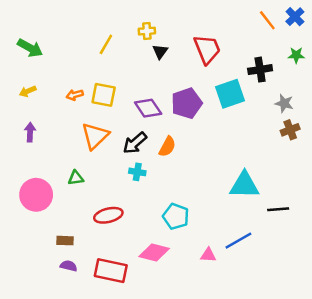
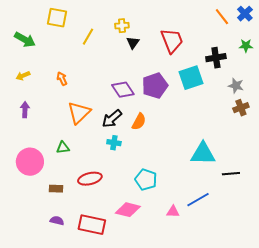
orange arrow: (75, 95) -> (62, 79), turned 80
yellow square: (104, 95) -> (57, 18), moved
brown rectangle: (65, 241) -> (56, 189), moved

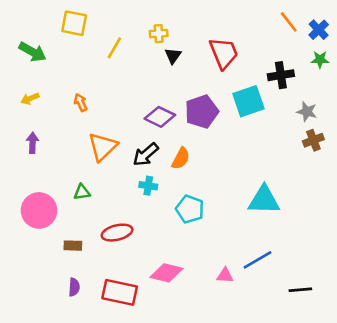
blue cross: (245, 14) -> (319, 30), moved
purple diamond: (123, 90) -> (160, 117), turned -30
black line: (231, 174) -> (300, 290), moved
cyan pentagon: (146, 180) -> (190, 209), moved
purple semicircle: (57, 221) -> (74, 287), turned 80

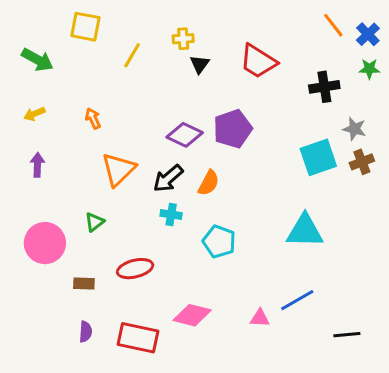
red trapezoid: (224, 53) -> (258, 61), turned 144
cyan square: (248, 101) -> (318, 157), moved
green triangle: (82, 192) -> (94, 222), turned -30

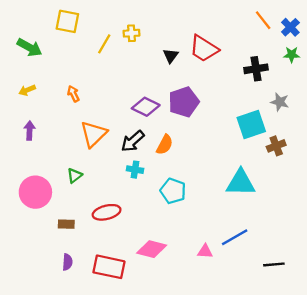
yellow cross: (183, 39) -> (131, 33), moved
black triangle: (200, 64) -> (171, 56), moved
brown cross: (362, 162) -> (276, 146), moved

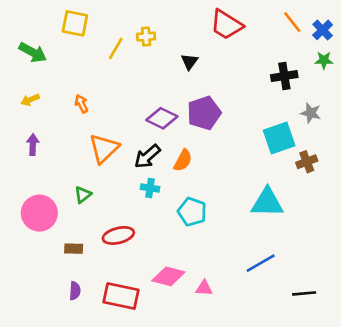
red trapezoid: (204, 49) -> (226, 25), moved
pink triangle: (205, 251) -> (204, 288), moved

